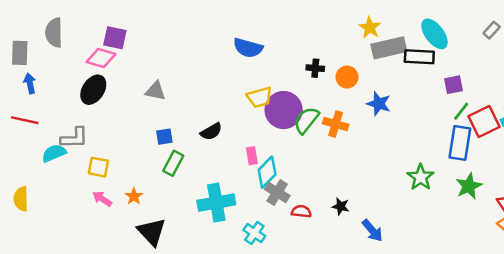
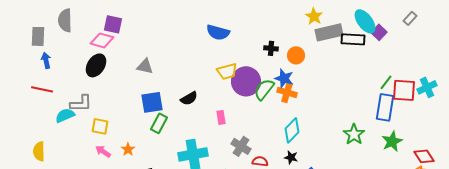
purple square: (454, 85) -> (379, 32), moved, turned -35
blue star: (379, 104) -> (284, 78), moved
red square: (484, 121) -> (404, 90), turned 30
blue square: (164, 137) -> (152, 102), size x1.6
cyan diamond: (267, 172) -> (292, 130), moved

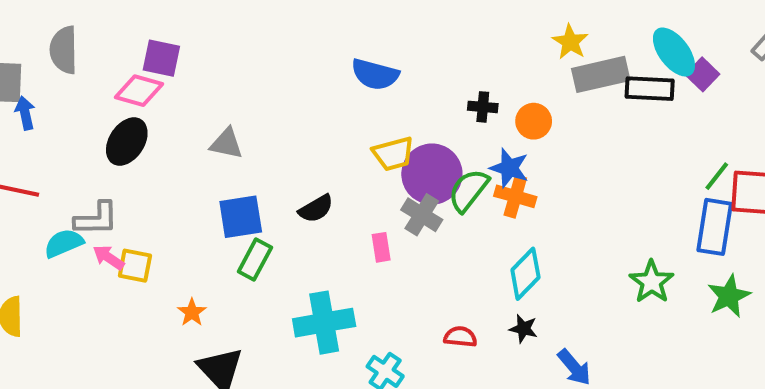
blue arrow: (46, 60) -> (25, 113), moved
gray cross: (241, 146) -> (422, 215), moved
pink arrow: (103, 151) -> (108, 257), moved

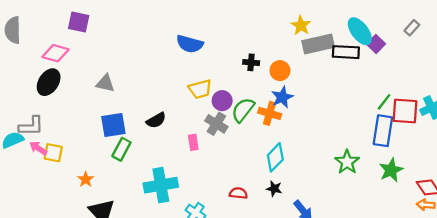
purple square: (161, 58) -> (79, 22), moved
blue star: (509, 168) -> (282, 97), moved, turned 30
purple circle: (432, 174) -> (222, 101), size x0.6

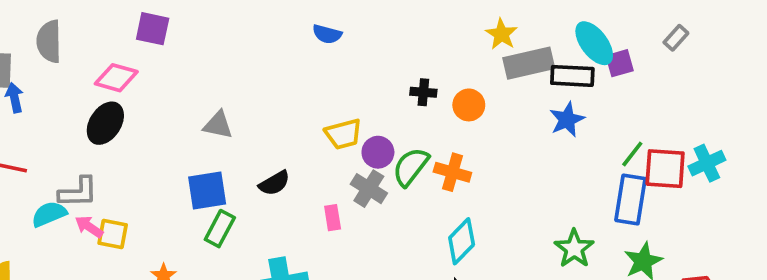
blue semicircle: (190, 44) -> (327, 34), moved, size x0.7
purple square: (376, 44) -> (620, 63), turned 30
gray triangle: (105, 83) -> (218, 125), moved
blue star: (282, 97) -> (567, 120), moved

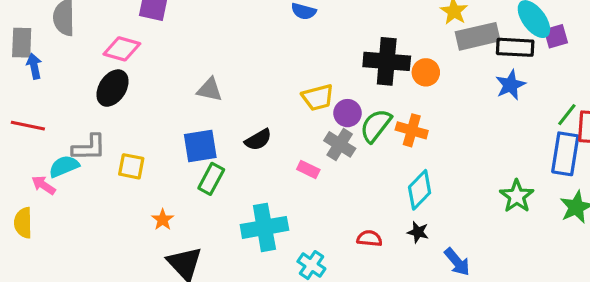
black cross: (423, 92) -> (387, 61), size x2.0
pink rectangle: (333, 218) -> (308, 169), turned -55
pink arrow: (89, 227) -> (44, 185), moved
yellow square: (113, 234) -> (131, 166), moved

